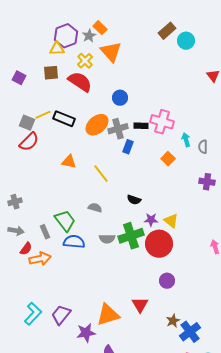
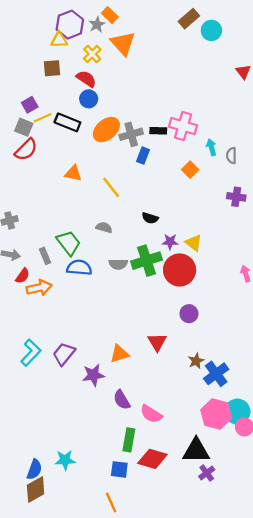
purple square: (19, 78) -> (30, 105), moved, turned 32
red semicircle: (80, 82) -> (86, 79), size x0.7
blue circle: (120, 98) -> (89, 99), moved
orange triangle: (108, 315) -> (119, 354), size x0.7

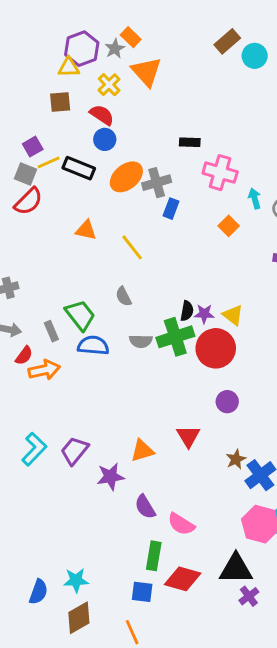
black rectangle: (158, 131) -> (190, 142), moved
black semicircle: (150, 218) -> (187, 311), moved, turned -98
gray semicircle: (104, 228) -> (123, 296), turned -133
brown diamond: (36, 490) -> (79, 618), moved

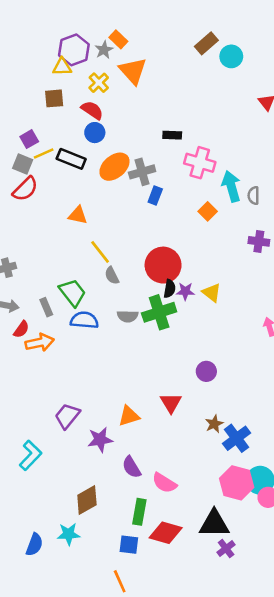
cyan arrow: (255, 198) -> (231, 186), size x1.6
yellow line: (132, 247) -> (100, 252), moved
red circle: (216, 348) -> (163, 265), moved
cyan L-shape: (34, 449) -> (31, 455), moved
brown diamond: (79, 618) -> (87, 500), moved

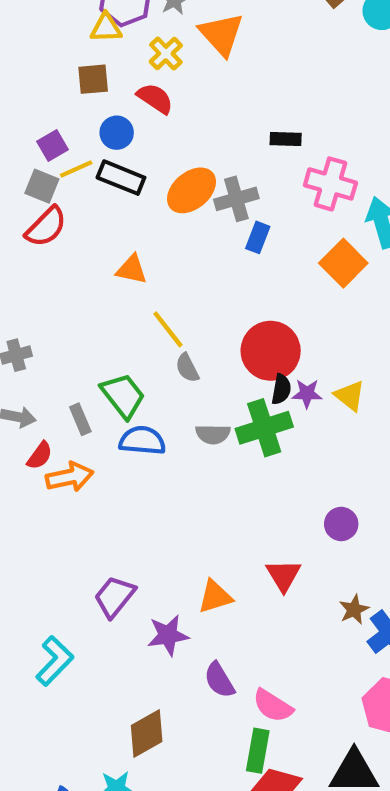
blue circle: (95, 133) -> (117, 133), moved
orange square: (208, 211) -> (343, 263), size x1.5
green rectangle: (139, 512) -> (258, 751), moved

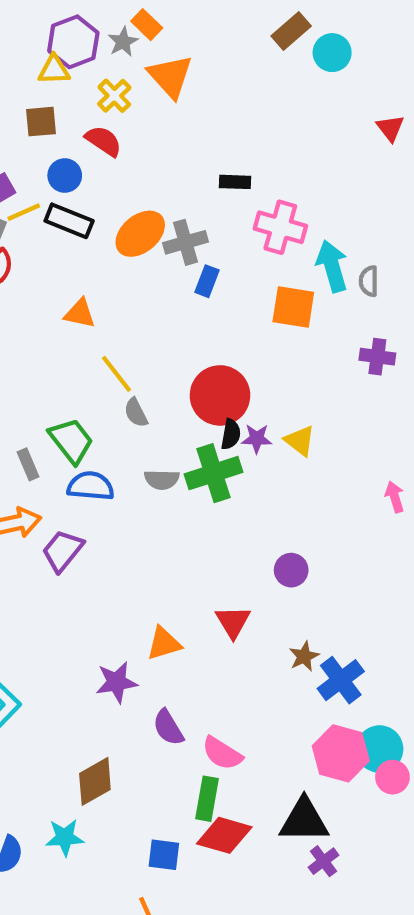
orange square: (343, 263) -> (293, 307), turned -36
purple trapezoid: (115, 597) -> (63, 551), moved

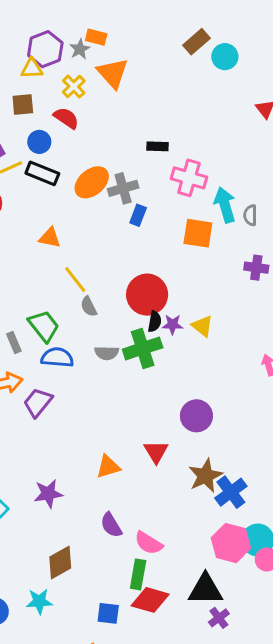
orange rectangle: (147, 25) -> (96, 37), turned -30
purple circle: (291, 570) -> (196, 416), size x1.4
brown star: (304, 656) -> (205, 476), size x1.6
purple star: (116, 682) -> (48, 494), moved

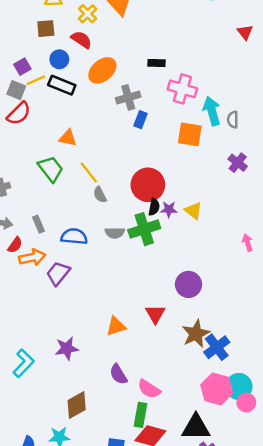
orange ellipse: (92, 182) -> (102, 70), moved
purple cross: (256, 268) -> (238, 163), turned 30
green trapezoid: (44, 326) -> (51, 169), moved

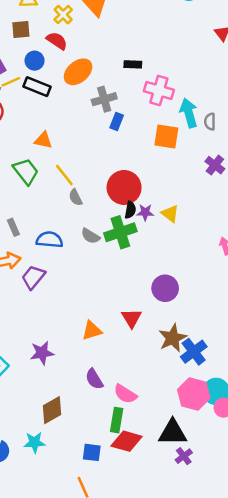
gray semicircle: (115, 233) -> (90, 236), turned 30

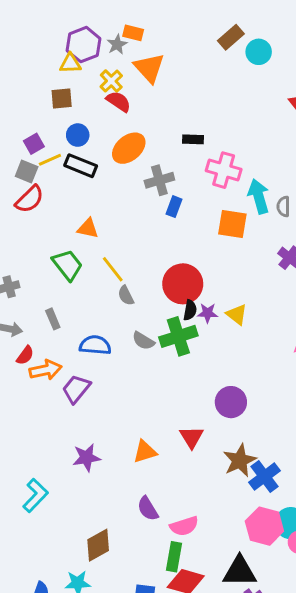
red semicircle: (57, 41) -> (119, 101), moved
gray rectangle: (13, 227) -> (53, 319), moved
purple star: (42, 353) -> (86, 458), moved
pink semicircle: (125, 394) -> (184, 526), turned -50

